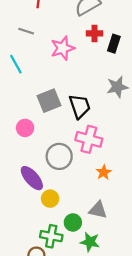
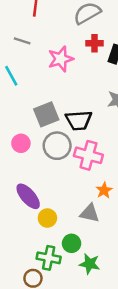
black trapezoid: (80, 106) -> (79, 120), turned 105
gray circle: (59, 156) -> (57, 146), moved
gray triangle: (98, 210) -> (90, 213), moved

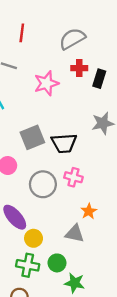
gray circle: (57, 146) -> (43, 184), moved
pink cross: (88, 155) -> (73, 177), size x0.7
green cross: (49, 258) -> (28, 265), moved

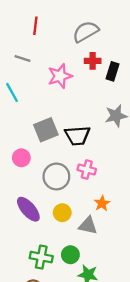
yellow circle: (34, 238) -> (62, 213), moved

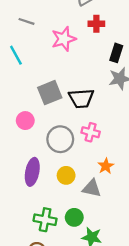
black rectangle: (112, 71) -> (116, 53), moved
purple ellipse: (28, 209) -> (32, 172), turned 52

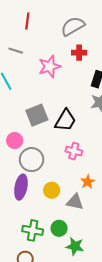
black trapezoid: (81, 98) -> (65, 120), turned -55
gray circle: (60, 139) -> (32, 160), moved

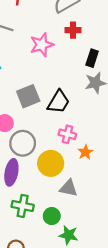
orange star: (88, 182) -> (85, 152), moved
yellow circle: (52, 190) -> (51, 163), moved, size x1.5
green cross: (33, 230) -> (23, 206), moved

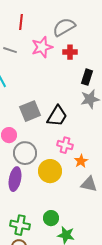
pink star: (42, 45) -> (42, 47), moved
gray triangle: (69, 188) -> (89, 184), moved
green cross: (23, 206) -> (20, 225), moved

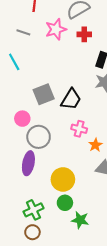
yellow circle: (50, 171) -> (63, 179), moved
green cross: (20, 225) -> (33, 210), turned -36

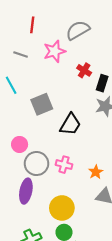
red cross: (84, 34) -> (84, 70), moved, turned 32
gray square: (44, 94) -> (42, 104), moved
pink cross: (79, 129) -> (64, 165), moved

